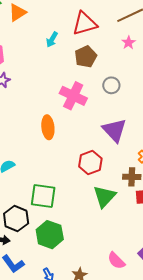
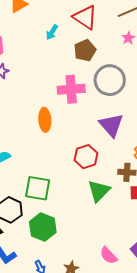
red triangle: (85, 23) -> (85, 17), turned 48
gray circle: (111, 85) -> (110, 80), size x1.8
pink cross: (73, 96) -> (71, 89), turned -32

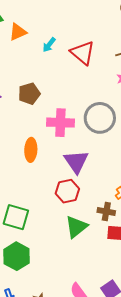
cyan arrow: (52, 32) -> (49, 45), moved
brown pentagon: (85, 50) -> (29, 94), moved
purple triangle: (111, 125) -> (76, 162), moved

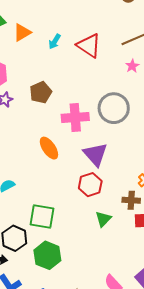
orange ellipse: (31, 150) -> (49, 148), turned -30
green triangle: (76, 227) -> (103, 219), size x0.7

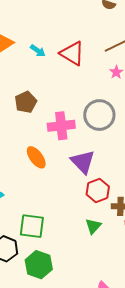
cyan arrow: (55, 42) -> (38, 51), turned -84
red hexagon: (90, 185) -> (98, 191), moved

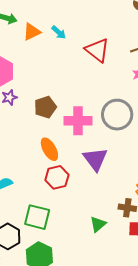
cyan arrow: (38, 51) -> (59, 32), moved
brown pentagon: (26, 102) -> (45, 107), moved
red hexagon: (98, 191) -> (57, 177), moved

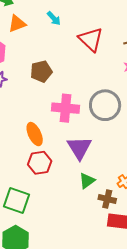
orange triangle: (32, 32) -> (17, 24), moved
brown pentagon: (45, 107) -> (41, 71), moved
green triangle: (98, 224) -> (87, 181), moved

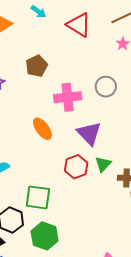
gray circle: (105, 105) -> (106, 87), size x0.7
red hexagon: (40, 163) -> (76, 167), moved

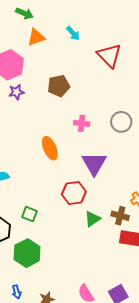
pink cross: (68, 97) -> (82, 123), size x0.6
green triangle: (103, 164) -> (92, 219), moved
green square: (38, 197) -> (29, 214), size x0.6

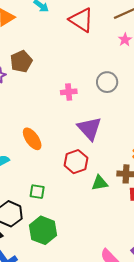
brown pentagon: (59, 86) -> (21, 61), moved
orange ellipse: (50, 148) -> (32, 139), moved
green triangle: (92, 219) -> (100, 183), turned 36

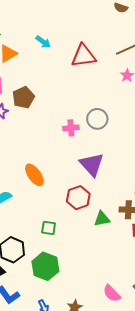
red triangle: (81, 20) -> (83, 56), turned -40
gray circle: (107, 82) -> (97, 119), moved
green square: (37, 192) -> (49, 228), moved

